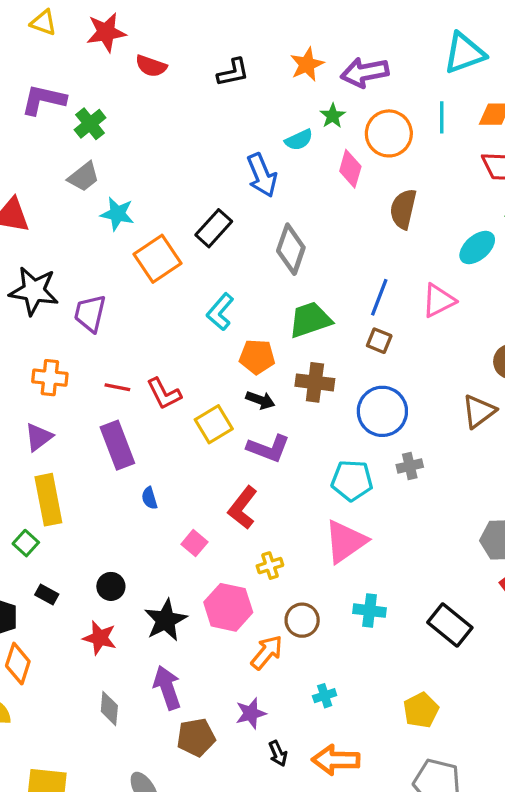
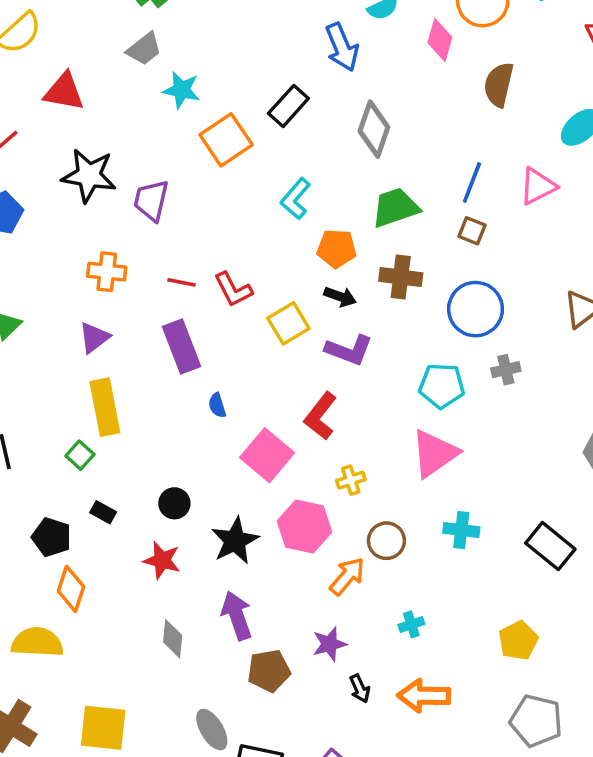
pink square: (194, 543) -> (267, 455), size x1.8

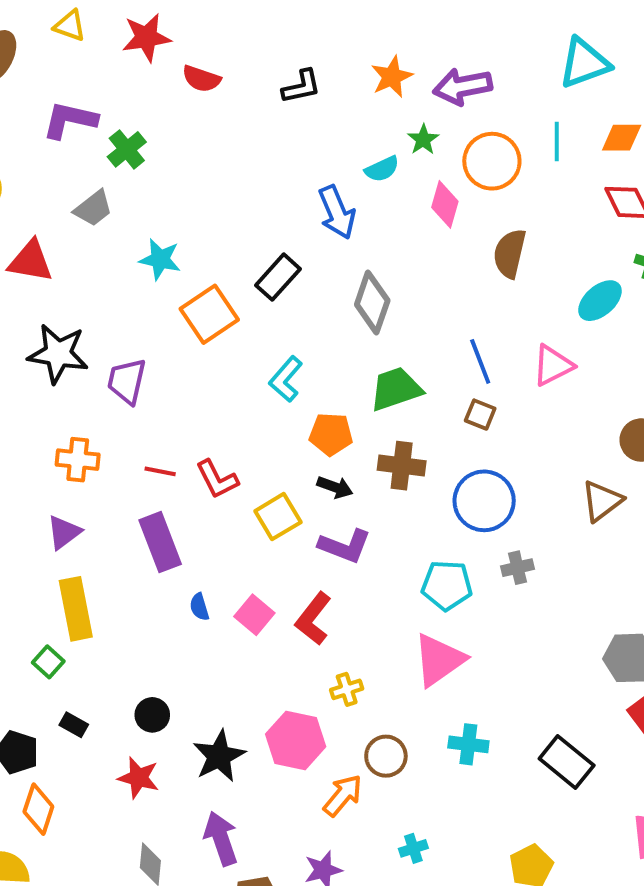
gray trapezoid: (144, 49) -> (93, 208), moved
blue line: (472, 183) -> (480, 361), turned -42
pink square: (267, 455) -> (254, 615), moved, size x0.7

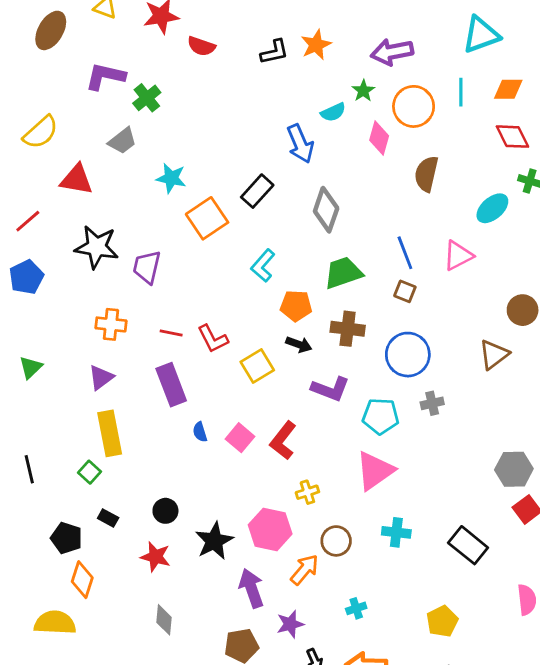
orange star: (392, 77) -> (316, 45), moved
purple L-shape: (345, 546) -> (330, 389), moved
purple arrow: (221, 839) -> (252, 588), moved

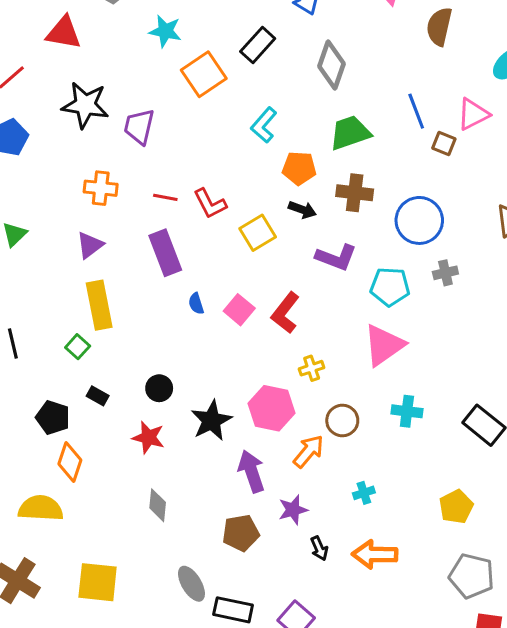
brown square: (405, 291) -> (444, 143), moved

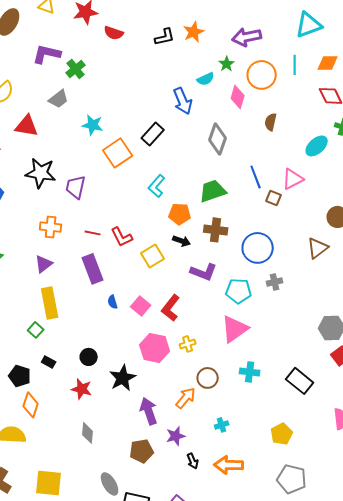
brown semicircle: (439, 27) -> (271, 122), size x0.7
gray diamond: (332, 65) -> (218, 139), moved
pink hexagon: (272, 408) -> (155, 348), moved

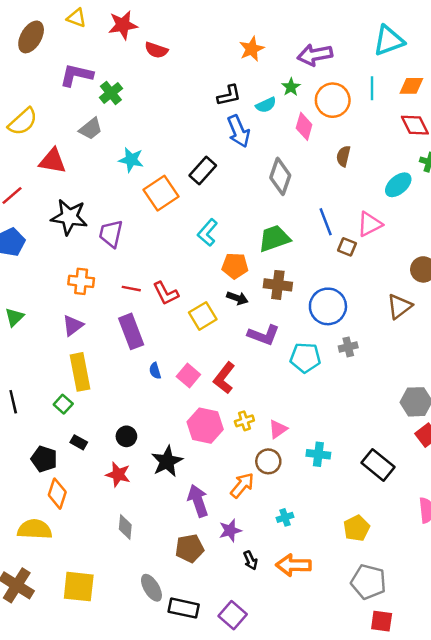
black L-shape: (165, 37) -> (229, 95), moved
pink triangle: (235, 329) -> (278, 429), moved, size x0.6

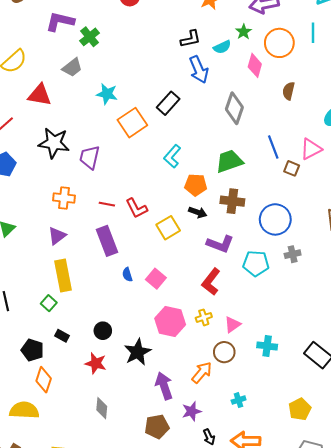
red L-shape: (224, 378) -> (211, 282), moved

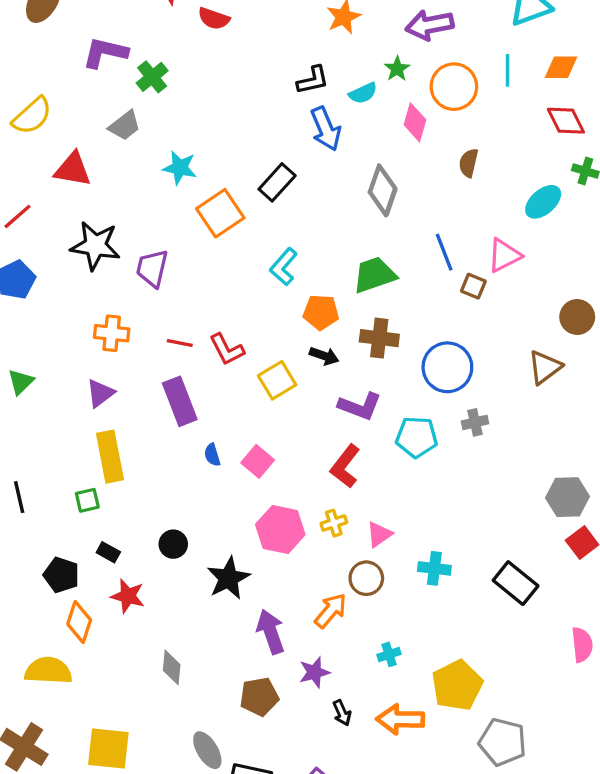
green square: (49, 303) -> (87, 500), turned 35
red star: (96, 363) -> (128, 596), moved
yellow pentagon: (300, 409) -> (457, 685), moved, size x1.4

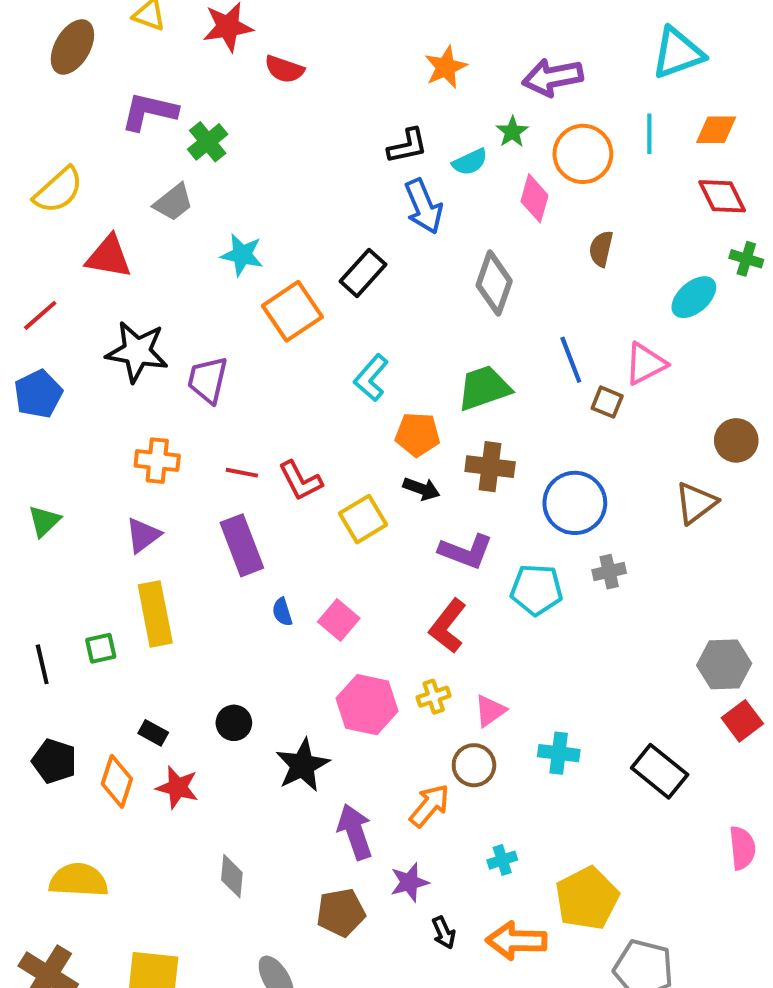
green square: (87, 500) -> (101, 648), moved
black pentagon: (61, 575) -> (54, 761), moved
orange diamond: (79, 622) -> (117, 781), moved

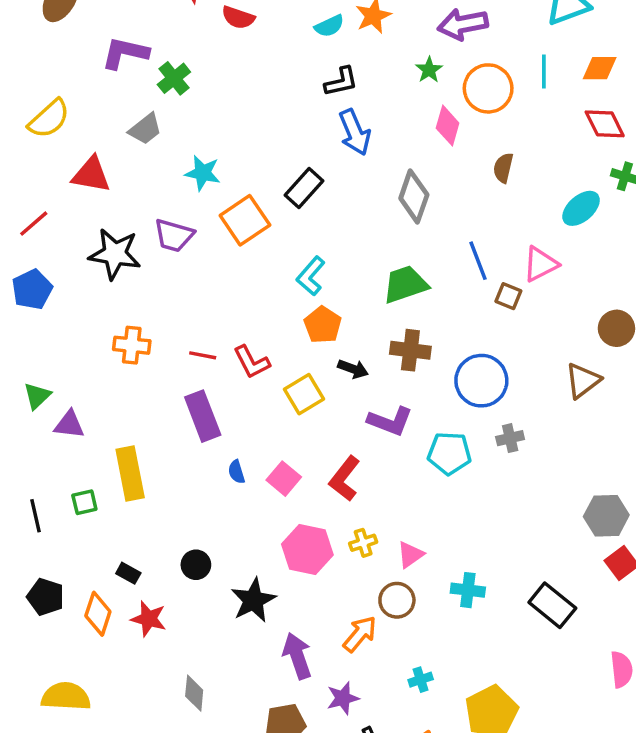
cyan semicircle: (470, 162) -> (329, 26), moved
purple trapezoid: (208, 380) -> (174, 235), moved, turned -87
orange pentagon: (417, 434) -> (323, 325), moved, turned 30
purple triangle: (143, 535) -> (69, 425), moved, turned 44
red L-shape: (448, 626) -> (345, 479), moved

